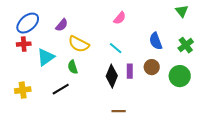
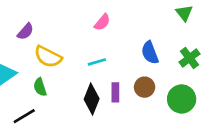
cyan line: (116, 48) -> (97, 62), turned -56

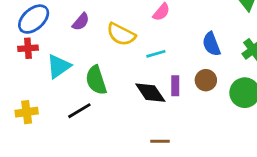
yellow semicircle: (48, 57) -> (121, 34), moved
green semicircle: (40, 87) -> (96, 80), size x1.5
black diamond: (92, 99) -> (150, 93), turned -56

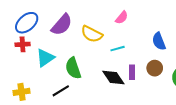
purple semicircle: (81, 22) -> (62, 25), size x1.6

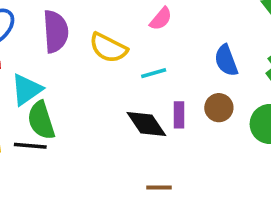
purple semicircle: (62, 25) -> (56, 31), turned -45
green semicircle: (73, 68) -> (41, 120), moved
black line: (61, 91) -> (30, 146), moved, turned 36

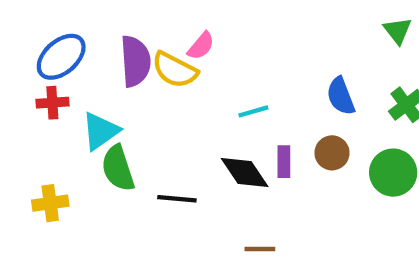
pink semicircle: (161, 19) -> (201, 46), moved
yellow semicircle: (108, 48) -> (175, 70), moved
black line: (30, 146) -> (177, 199), moved

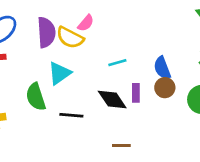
blue semicircle: (341, 96) -> (162, 68), moved
cyan triangle: (100, 131) -> (59, 73), moved

